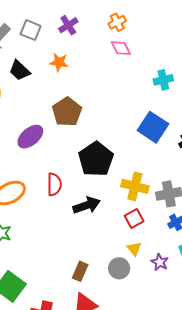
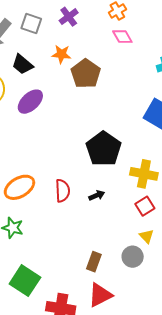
brown pentagon: (67, 112) -> (86, 74), moved
purple ellipse: (30, 137) -> (30, 102), moved
red semicircle: (54, 184) -> (63, 191), moved
black arrow: (87, 205) -> (97, 195), size x0.6

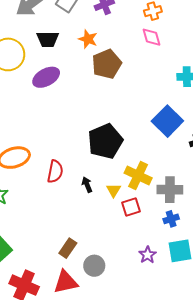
black trapezoid: (22, 64) -> (48, 39), turned -55
black arrow: (97, 195) -> (87, 185), turned -105
yellow triangle: (147, 236) -> (114, 190), moved
gray circle: (133, 257) -> (94, 266), moved

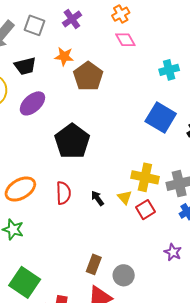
black pentagon: (105, 141) -> (72, 141), moved

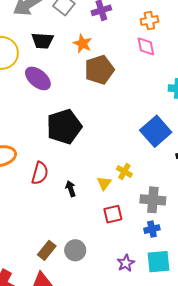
purple ellipse: (32, 103) -> (38, 78), turned 64
yellow cross: (145, 177) -> (124, 172), moved, size x0.6
yellow triangle: (125, 197) -> (104, 183), moved
gray circle: (124, 275) -> (75, 250), moved

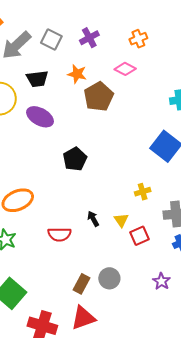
pink diamond: (146, 46) -> (125, 69), moved, turned -40
black pentagon: (64, 127) -> (75, 159), size x0.7
yellow cross: (124, 172) -> (143, 192), turned -35
red semicircle: (40, 173) -> (59, 234), moved, turned 85
yellow triangle: (104, 183) -> (121, 220), moved

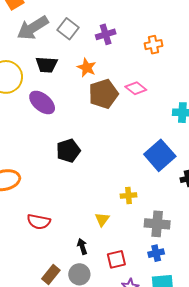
pink diamond: (125, 69) -> (136, 88), moved
black arrow: (93, 219) -> (82, 246), moved
red square: (140, 236) -> (116, 259), moved

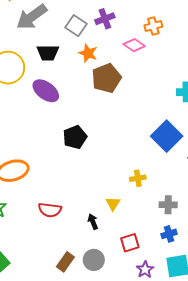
gray square: (68, 29) -> (76, 26), moved
pink diamond: (136, 88) -> (134, 45), moved
gray cross: (157, 224) -> (168, 205), size x0.7
black arrow: (82, 246) -> (93, 222), moved

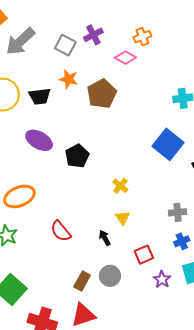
black trapezoid: (48, 53) -> (40, 96), moved
orange star: (88, 53) -> (69, 79), moved
purple ellipse: (46, 91) -> (39, 140), moved
yellow cross: (138, 178) -> (120, 186), moved, turned -35
red semicircle: (50, 210) -> (61, 231), turned 50

